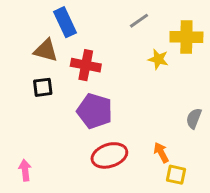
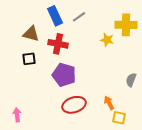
gray line: (139, 21) -> (79, 17), moved
blue rectangle: (65, 22) -> (55, 16), moved

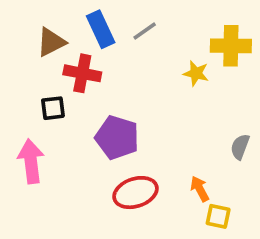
brown triangle: (31, 34) -> (51, 42), moved, turned -42
red cross: (58, 44) -> (82, 73), moved
pink arrow: (17, 115) -> (31, 161), moved, size x1.6

